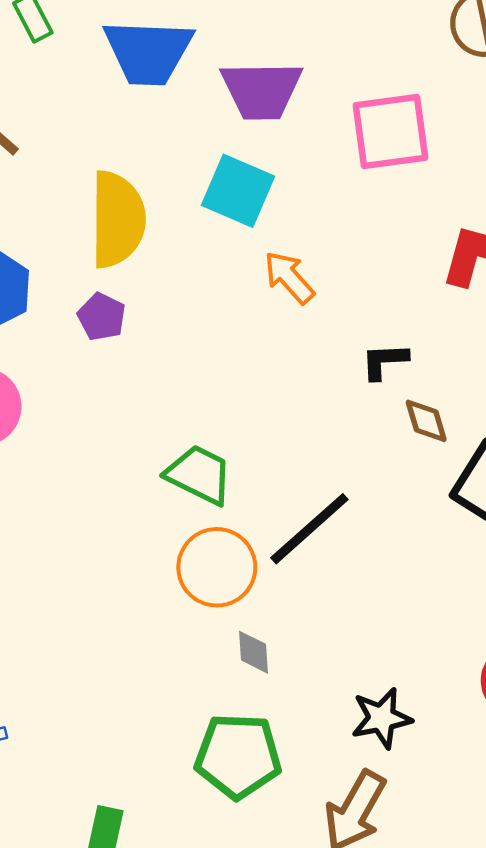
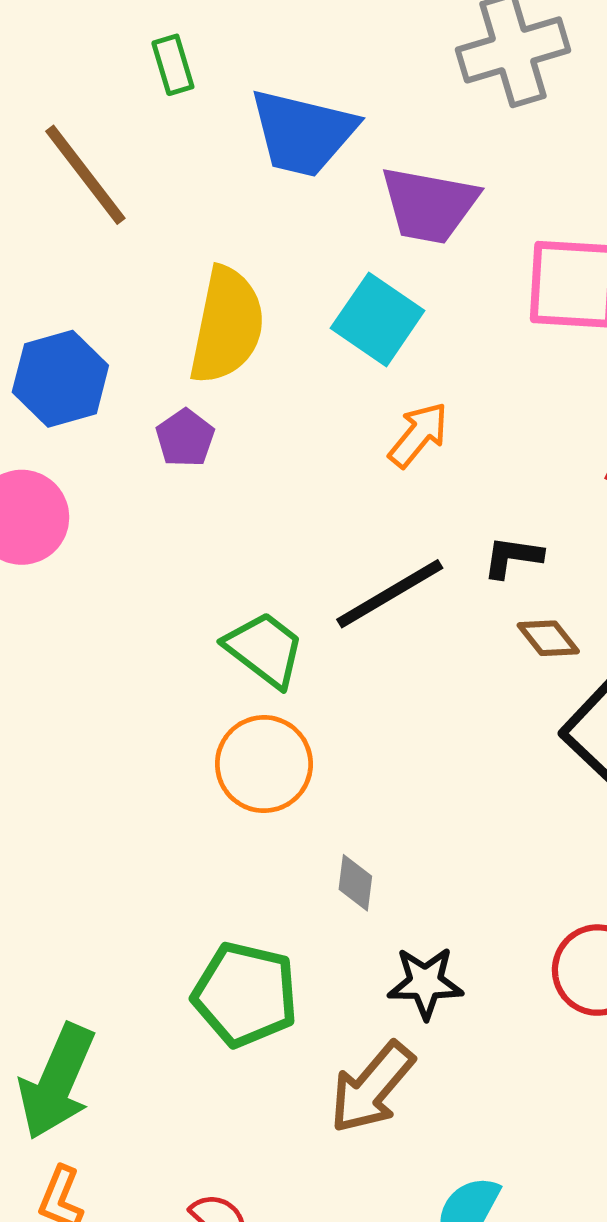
orange arrow: (289, 277) -> (418, 435), turned 70
brown diamond: (426, 421) -> (548, 638), turned -33
black line: (309, 529) -> (390, 594), moved
gray diamond: (254, 652) -> (355, 883), moved

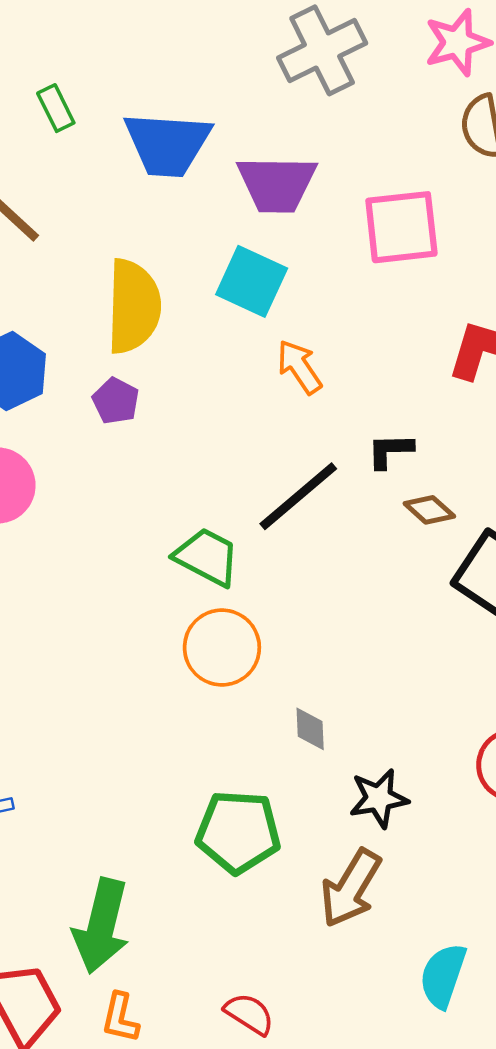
orange arrow: (418, 435) -> (299, 367), turned -64

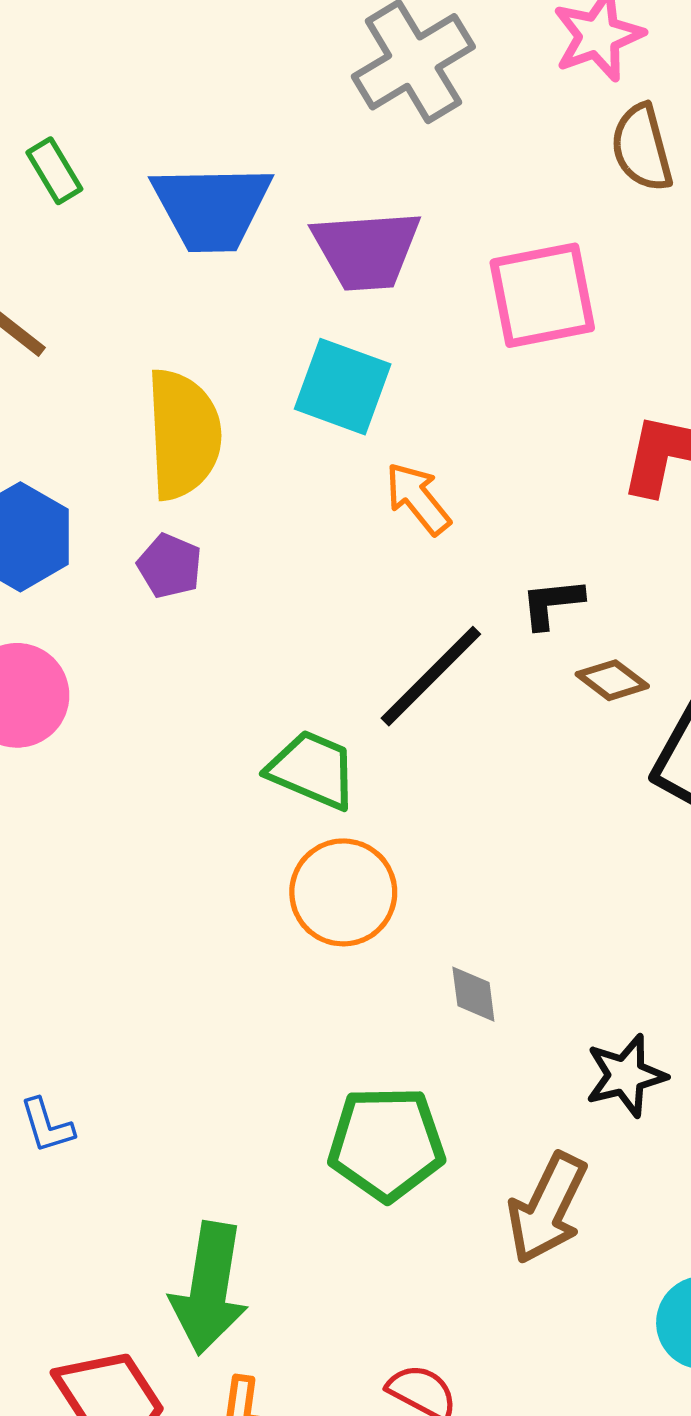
black star: (379, 798) -> (626, 1076), moved

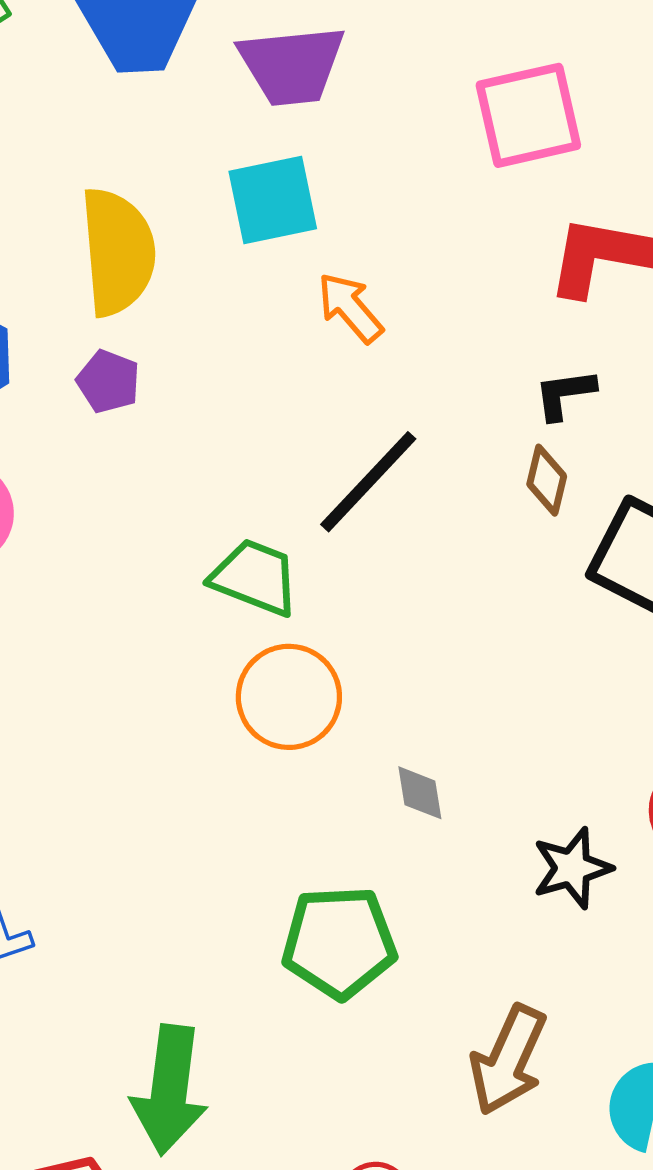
pink square: (542, 295) -> (528, 115), moved
cyan square: (343, 387) -> (273, 200), turned -30
black L-shape: (552, 603) -> (565, 394), moved
brown diamond: (612, 680) -> (547, 480), turned 68
brown arrow: (547, 1208) -> (508, 1060), moved

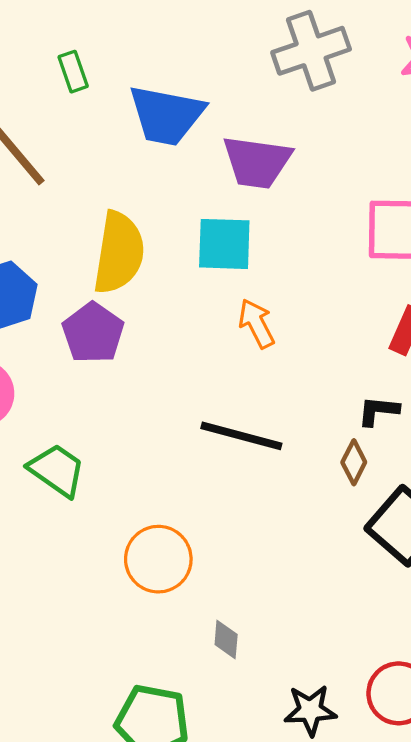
purple pentagon: (108, 382) -> (93, 333), size x1.5
black line: (368, 482) -> (241, 436), turned 48
green trapezoid: (255, 577) -> (57, 470), moved

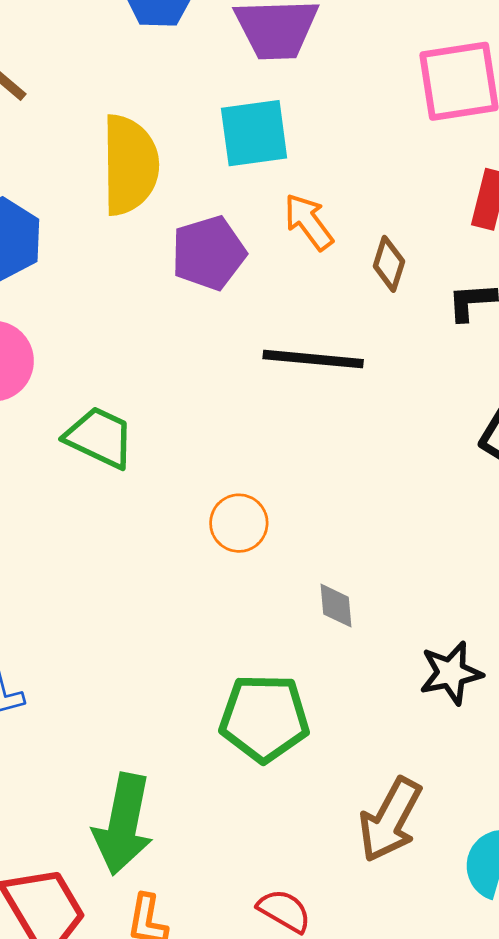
purple pentagon: (93, 333) -> (209, 253), moved, turned 30
brown diamond: (354, 462) -> (389, 264), moved
orange circle: (158, 559) -> (239, 523), size x0.7

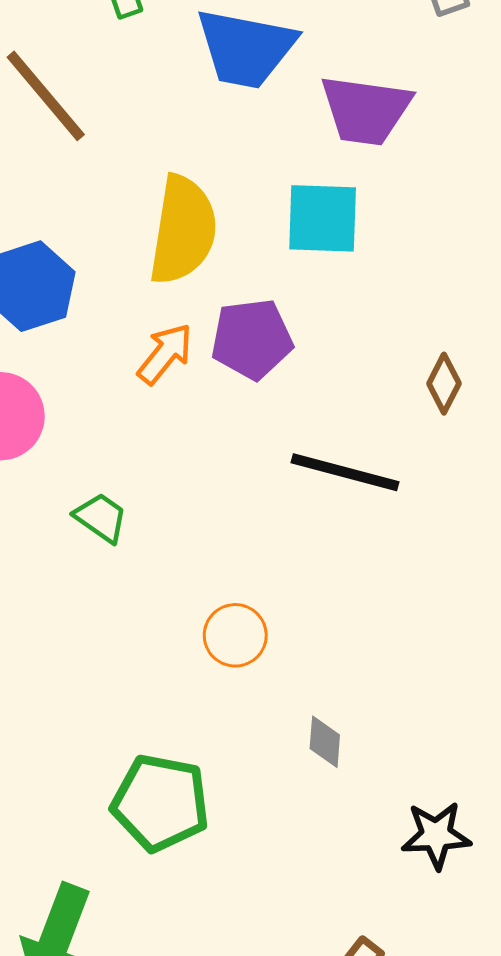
orange arrow: (309, 222) -> (165, 354), moved, turned 66
green trapezoid: (100, 437) -> (101, 518), size x0.7
green pentagon: (264, 718) -> (160, 803), moved

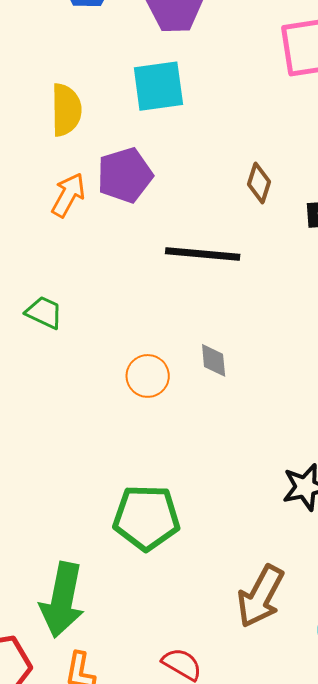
yellow semicircle: (183, 230) -> (66, 110), size x0.7
gray diamond: (325, 742) -> (214, 360), moved
green pentagon: (160, 803) -> (147, 518), moved

